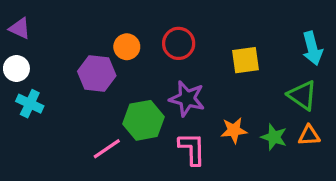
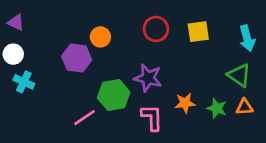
red circle: (179, 43) -> (156, 29), moved
yellow square: (246, 60) -> (198, 32), moved

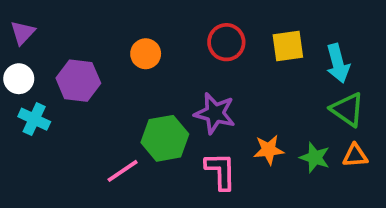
purple triangle: (16, 22) -> (23, 33), turned 48
cyan arrow: (247, 38) -> (338, 63), moved
purple hexagon: (77, 58) -> (78, 81), moved

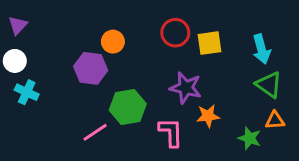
yellow square: (288, 46) -> (209, 43), moved
purple hexagon: (78, 81) -> (91, 68), moved
purple star: (215, 113) -> (186, 88), moved
green star: (315, 158) -> (250, 138), moved

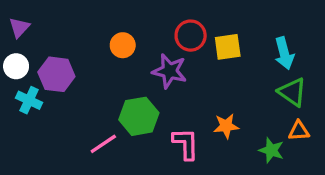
purple hexagon: (91, 68) -> (56, 74), moved
purple star: (186, 88) -> (170, 71), moved

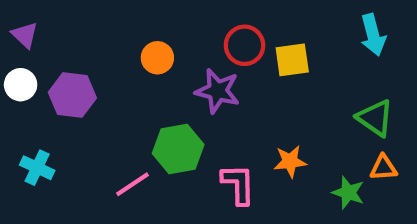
purple triangle: (19, 27) -> (25, 35), turned -30
cyan arrow: (284, 53) -> (373, 35), moved
cyan cross: (29, 100) -> (37, 168), moved

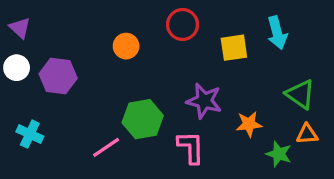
cyan arrow: (373, 35) -> (277, 33), moved
red circle: (244, 45) -> (183, 25), moved
purple star: (218, 91) -> (204, 101), moved
orange star: (290, 161) -> (249, 124), moved

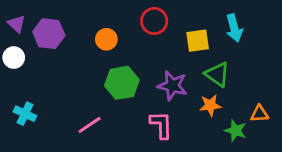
purple hexagon: (58, 76) -> (49, 34), moved
green triangle: (300, 94) -> (217, 74), moved
green hexagon: (143, 119) -> (122, 83), moved

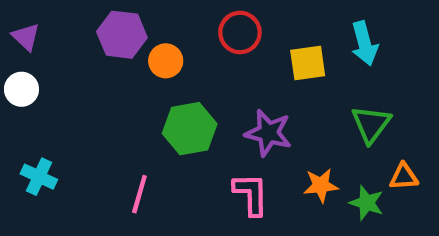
purple hexagon: (49, 34) -> (122, 35), moved
green triangle: (217, 74) -> (371, 124), moved, turned 32
orange star: (210, 105) -> (321, 185), moved
pink line: (90, 125) -> (139, 194), turned -40

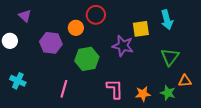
red circle: (240, 32) -> (96, 15), moved
purple hexagon: (122, 35) -> (51, 43), moved
purple triangle: (26, 37) -> (25, 16), moved
purple star: (268, 133) -> (123, 46), moved
orange star: (321, 185) -> (143, 94), moved

